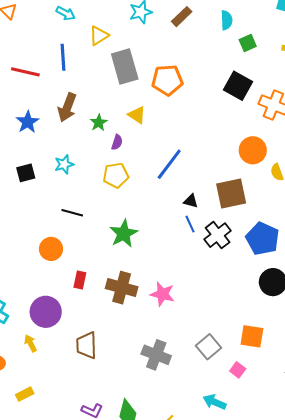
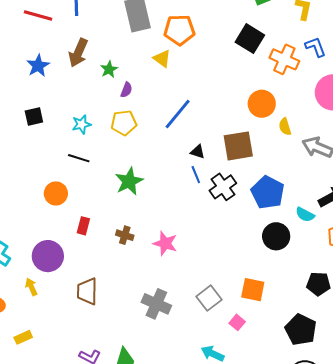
yellow triangle: (137, 115) -> (162, 59), moved
cyan star: (64, 164) -> (82, 124), moved
brown cross: (122, 288) -> (125, 235), size x0.6

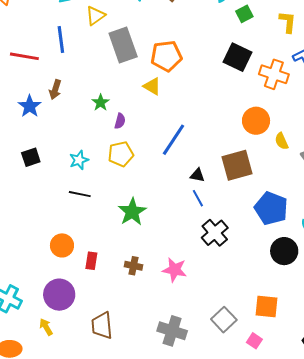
brown arrow: (78, 53) -> (55, 90), moved, size x0.7
black cross: (223, 187) -> (215, 233), moved
orange circle: (56, 193) -> (62, 245), moved

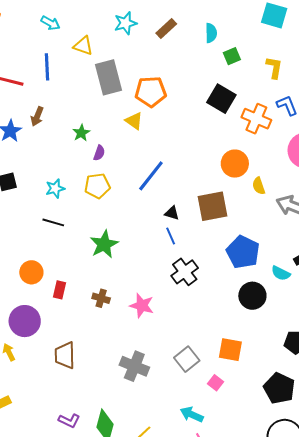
yellow triangle: (95, 16) -> (83, 46), turned 50

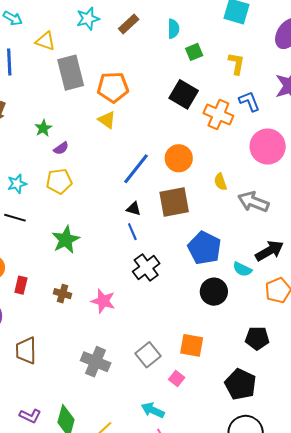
yellow triangle: (134, 121) -> (107, 120), moved
purple semicircle: (99, 153) -> (61, 148), turned 35
orange circle: (235, 164) -> (179, 158), moved
blue line: (151, 176) -> (136, 169), moved

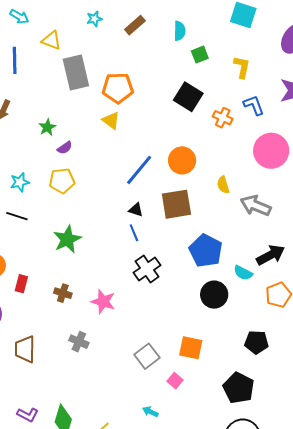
cyan star: (88, 19) -> (94, 19), size x0.7
orange cross: (218, 115) -> (223, 118), size x0.7
gray cross: (96, 362) -> (79, 342), moved, size x0.7
cyan arrow: (153, 410) -> (150, 412), size x0.7

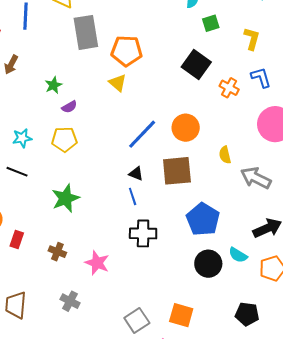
black cross: (147, 269) -> (143, 233), turned 32
cyan semicircle: (243, 273) -> (238, 255), moved

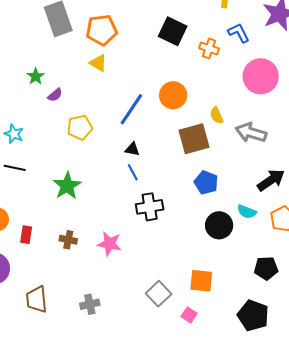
cyan star: (22, 138) -> (14, 134), turned -30
yellow pentagon: (64, 139) -> (80, 127), moved
brown square: (177, 171) -> (194, 139), moved
blue pentagon: (203, 219) -> (206, 183), size x0.7
gray cross: (70, 301) -> (90, 304), moved, turned -30

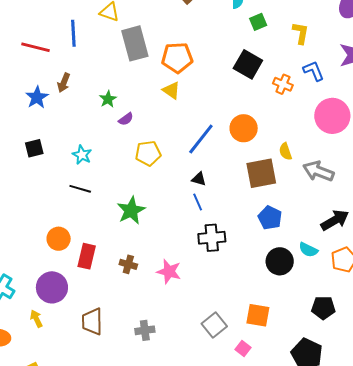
red rectangle: (26, 235) -> (87, 256), size x1.4

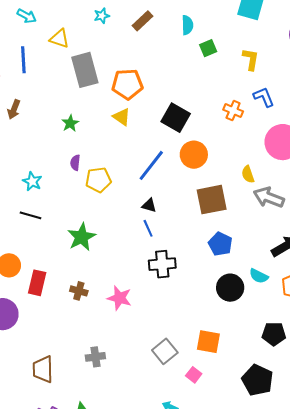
black square: (248, 64) -> (176, 118), moved
green star: (108, 99) -> (70, 123), moved
purple semicircle: (126, 119) -> (75, 163), moved, turned 133
yellow semicircle: (285, 151) -> (248, 174), moved
brown trapezoid: (92, 322) -> (43, 369), moved

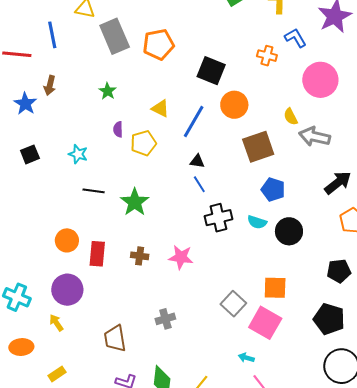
yellow triangle: (122, 117) -> (160, 108), moved
black line: (31, 215) -> (94, 191), moved
cyan semicircle: (259, 276) -> (257, 222), moved
pink square: (194, 375) -> (265, 323), size x2.0

